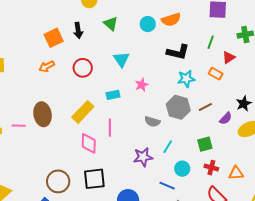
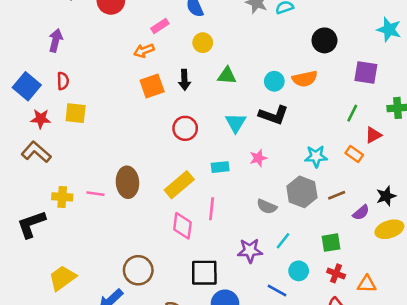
green triangle: (111, 24) -> (227, 76), turned -42
black L-shape: (178, 52) -> (274, 115), moved
orange arrow: (47, 66) -> (144, 51), moved
black square: (94, 179) -> (204, 273), moved

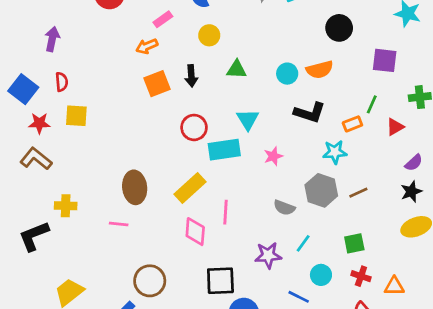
black L-shape: (274, 115) -> (310, 113), moved
orange rectangle: (354, 154) -> (352, 124), moved, turned -54
cyan rectangle: (220, 167) -> (224, 150), moved, size x1.6
pink line: (95, 194) -> (119, 224), moved
purple semicircle: (361, 213) -> (414, 163), moved

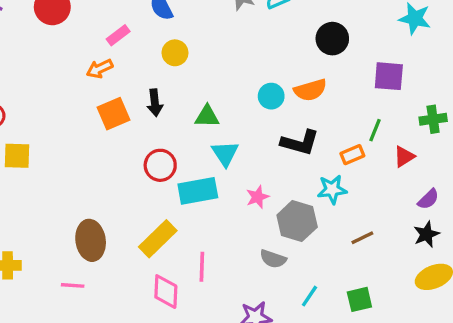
green triangle: (236, 69) -> (207, 116), moved
gray hexagon: (321, 190) -> (297, 221), moved
cyan line: (303, 243) -> (310, 296), moved

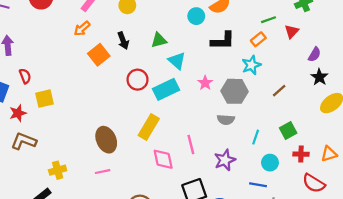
green line: (375, 130) -> (268, 20), turned 64
pink line: (202, 267) -> (191, 145), moved

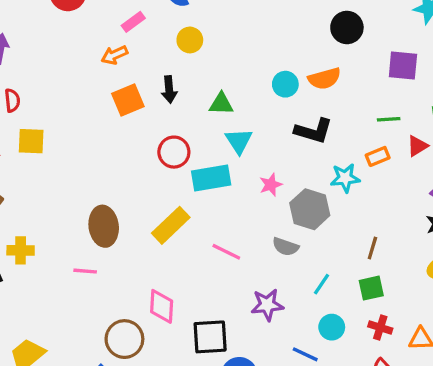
orange rectangle: (258, 39) -> (378, 156), moved
brown line: (279, 91) -> (372, 248), moved, turned -48
pink line: (191, 145) -> (226, 252), moved, turned -66
pink diamond: (163, 159) -> (162, 306), moved

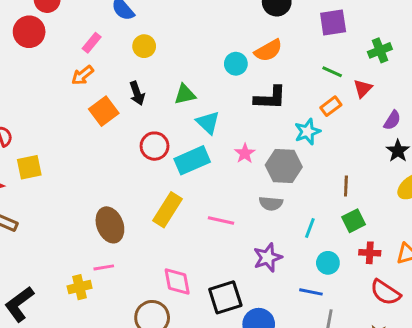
green line: (389, 119) -> (332, 72), turned 42
yellow cross: (21, 250) -> (80, 287), moved

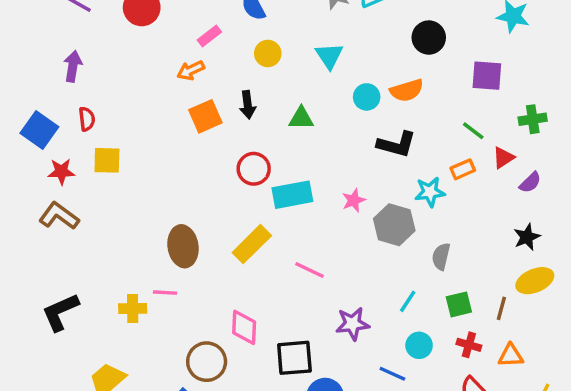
purple semicircle: (392, 120) -> (530, 182), moved
cyan triangle: (208, 123) -> (329, 56), moved
brown line: (346, 186) -> (501, 308), moved
gray semicircle: (271, 203) -> (441, 256), moved, turned 85

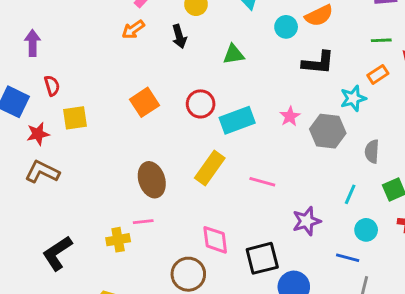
black arrow: (248, 105) -> (179, 36), moved
orange square: (205, 116) -> (144, 102), moved
green line: (473, 131) -> (381, 40), turned -30

